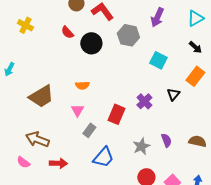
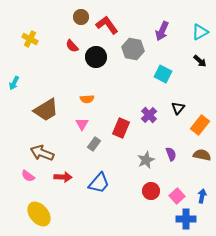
orange rectangle: (195, 76) -> (200, 125), moved
blue trapezoid: (103, 157) -> (99, 183), moved

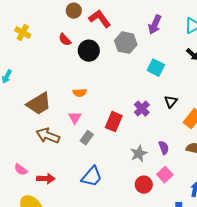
brown arrow: (42, 153) -> (48, 136), moved
red arrow: (63, 177) -> (46, 179), moved
pink square: (177, 196) -> (165, 175), moved

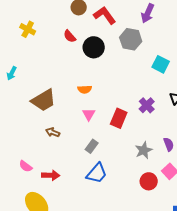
purple arrow: (155, 25) -> (148, 13), moved
pink triangle: (75, 118) -> (89, 114), moved
brown arrow: (48, 136) -> (53, 132), size x0.6
gray rectangle: (87, 138) -> (92, 146), moved

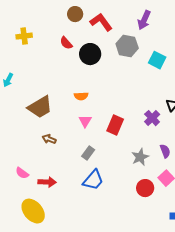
yellow cross: (28, 29) -> (24, 36), turned -35
cyan square: (161, 64) -> (157, 60), moved
purple cross: (147, 105) -> (152, 118), moved

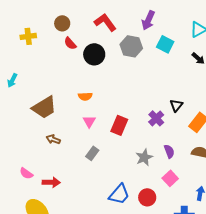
brown circle: (75, 14) -> (62, 23), moved
cyan square: (157, 60) -> (165, 44), moved
blue trapezoid: (93, 180) -> (119, 194), moved
red circle: (145, 188) -> (147, 197), moved

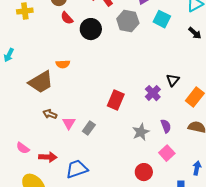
orange semicircle: (85, 96) -> (63, 64), moved
pink triangle: (89, 121) -> (69, 123), moved
blue trapezoid: (119, 194) -> (77, 169), moved, turned -150

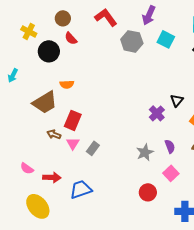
yellow cross: (25, 11) -> (29, 31), turned 35
black circle: (91, 29) -> (49, 51), moved
red rectangle: (116, 100) -> (73, 120), moved

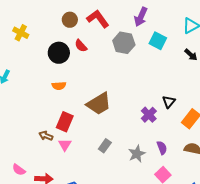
brown circle: (63, 18) -> (70, 20), moved
red semicircle: (71, 38) -> (81, 46), moved
black circle: (49, 51) -> (59, 53), moved
brown trapezoid: (45, 102) -> (99, 104), moved
gray rectangle: (93, 148) -> (105, 146), moved

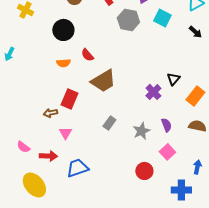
red semicircle: (81, 46) -> (87, 55), moved
brown arrow: (46, 136) -> (50, 113), turned -32
pink triangle: (65, 145) -> (65, 133), moved

